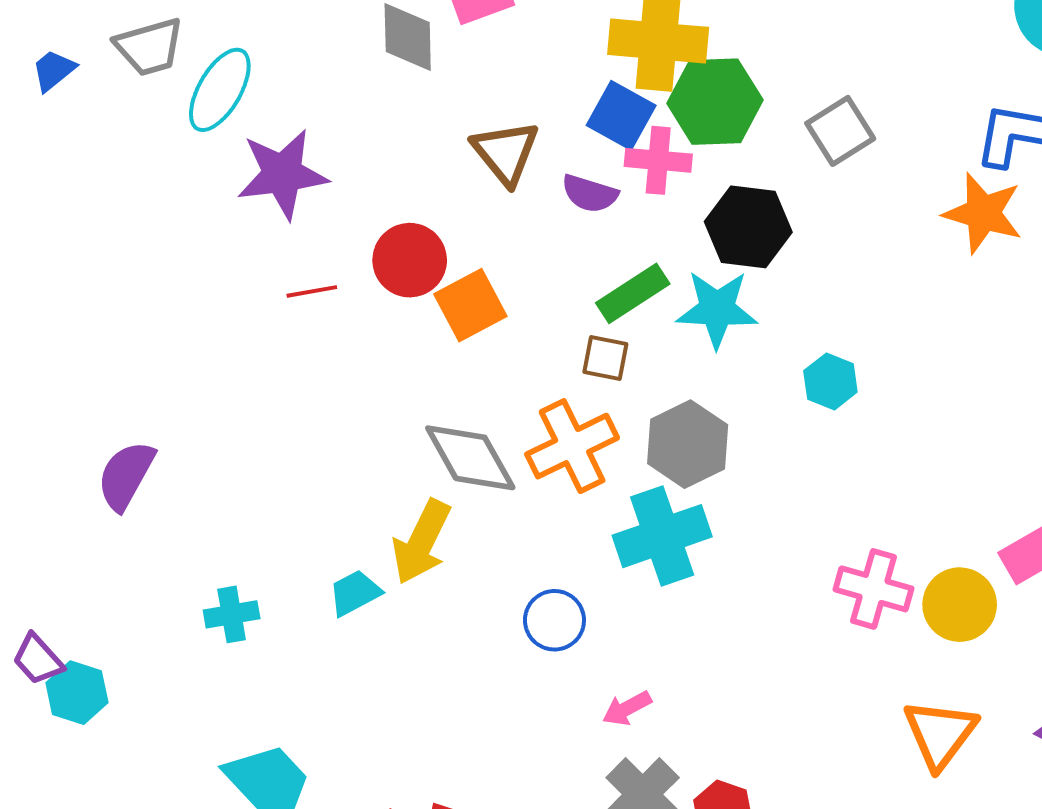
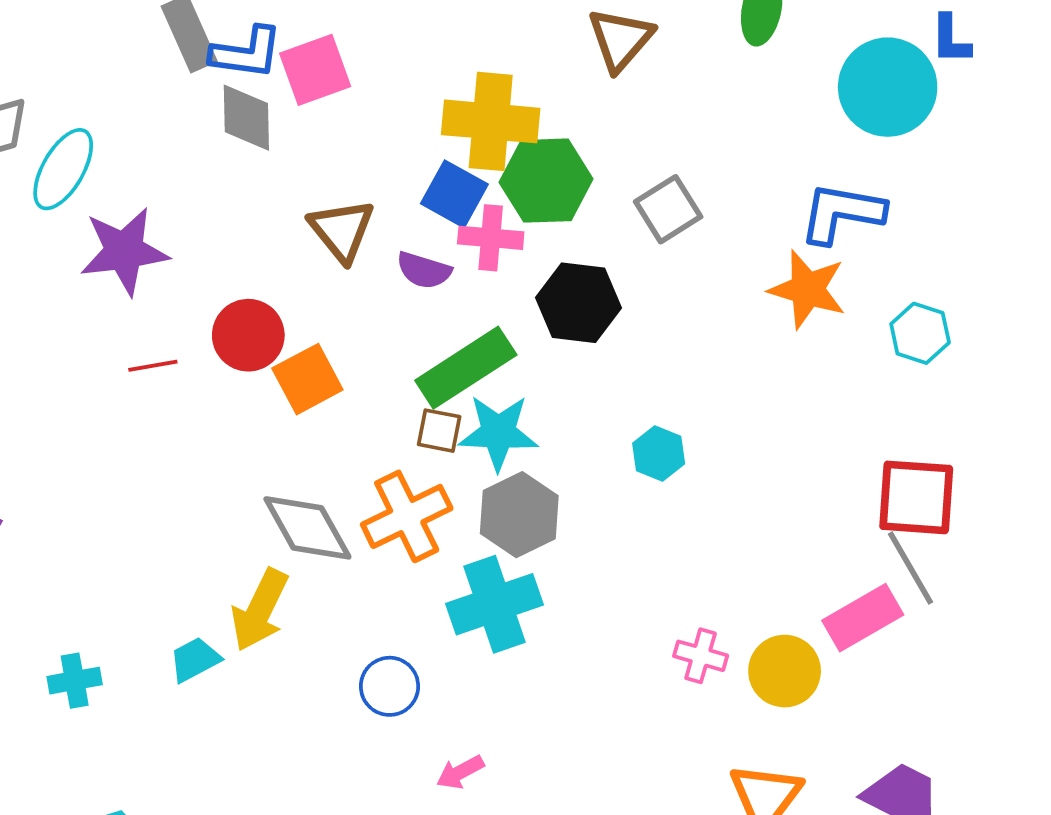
green rectangle: (633, 293) -> (466, 368), size x1.4
cyan star: (717, 309) -> (498, 433), moved
pink cross: (873, 589) -> (701, 656), size x0.7

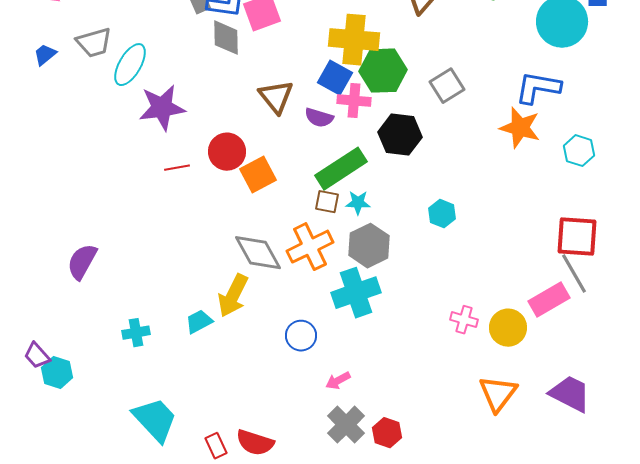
cyan star: (498, 433) -> (358, 203), size x0.6

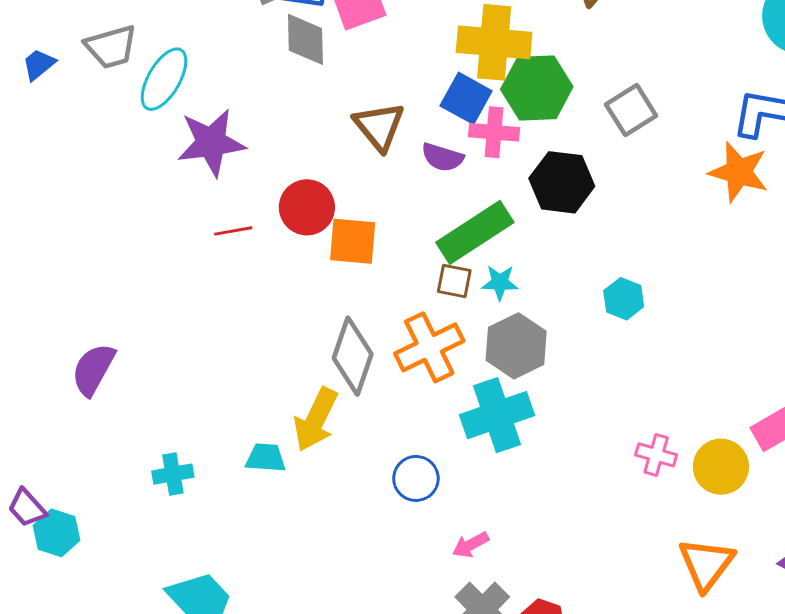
orange square: (258, 175) -> (353, 241), turned 33
gray diamond: (258, 253) -> (353, 356), turned 48
cyan trapezoid: (199, 322) -> (266, 458), turned 32

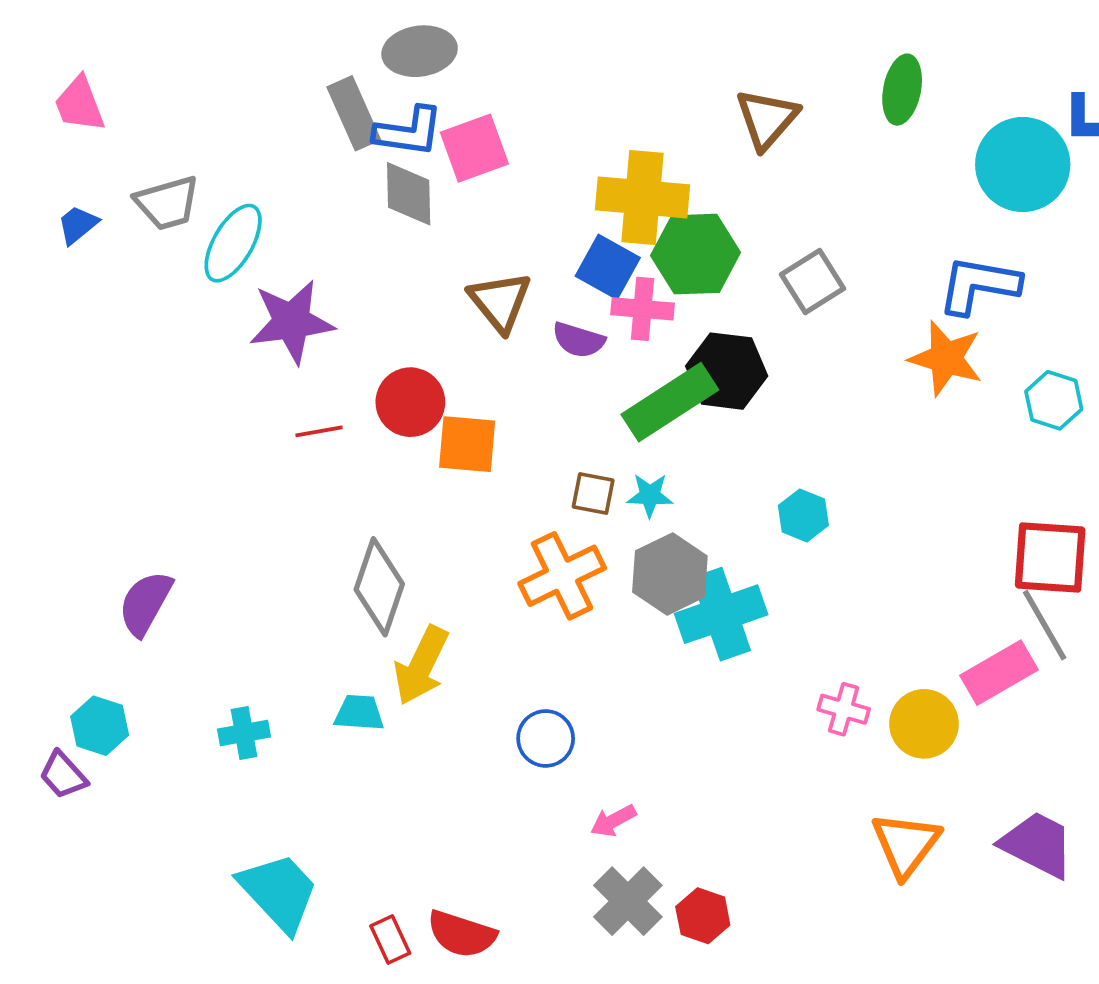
green rectangle: (475, 232) -> (670, 402), moved
gray diamond: (353, 356) -> (379, 587), moved
cyan cross: (497, 415) -> (721, 614), moved
cyan hexagon: (56, 533) -> (100, 726), moved

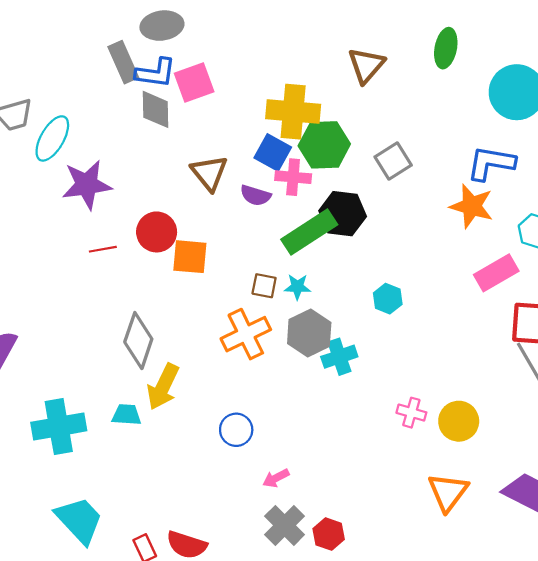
cyan cross: (721, 614) -> (339, 357), size x0.7
pink rectangle: (999, 673) -> (496, 273), moved
cyan cross: (244, 733) -> (59, 427), size x1.8

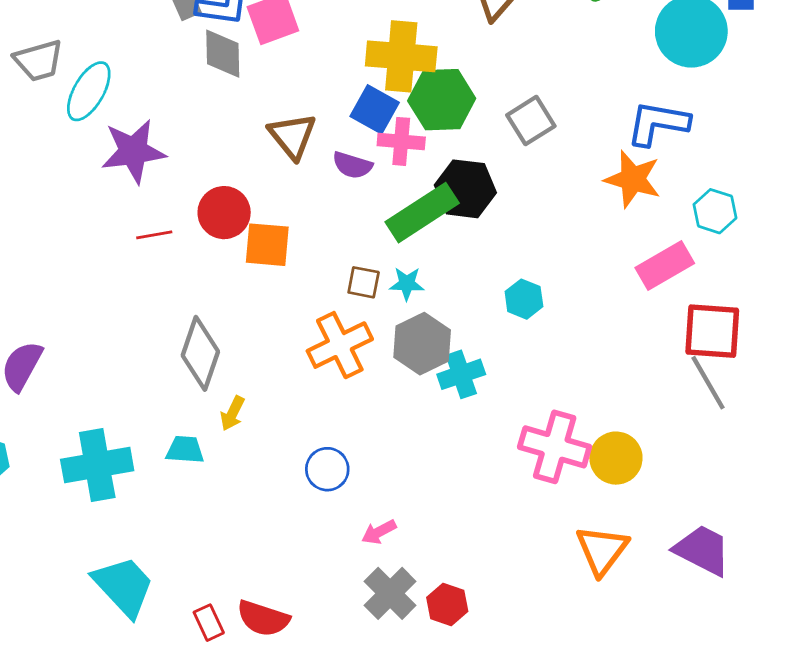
yellow arrow: (163, 387) -> (232, 413), size x0.6
pink cross: (411, 413) -> (555, 447), size x1.8

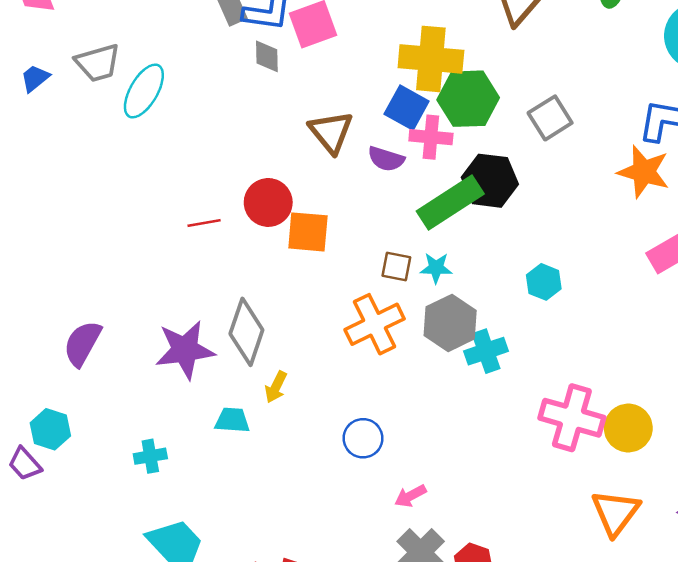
gray diamond: (223, 54) -> (267, 56), size x0.7
purple star: (133, 151) -> (185, 350), moved
cyan cross: (97, 465) -> (150, 456), moved, size x0.5

